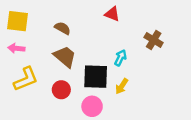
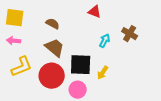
cyan arrow: (120, 58) -> (105, 41), moved
red circle: (61, 90) -> (52, 76), size x1.6

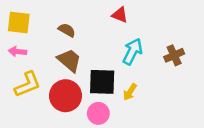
brown cross: (130, 34) -> (174, 55), moved, turned 35
cyan arrow: (105, 41) -> (132, 52), size x1.5

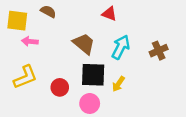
brown semicircle: (67, 30) -> (48, 11), moved
pink arrow: (18, 52) -> (30, 41), moved
brown trapezoid: (69, 60) -> (84, 44), moved
red circle: (66, 96) -> (60, 87), size x0.6

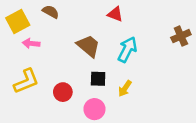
yellow square: (17, 21) -> (18, 21), turned -35
brown cross: (159, 51) -> (181, 36), moved
black square: (93, 75) -> (98, 79), size x0.6

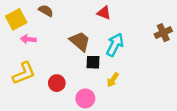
black square: (98, 79) -> (93, 62), moved

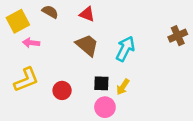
red triangle: (104, 13) -> (87, 14), moved
black square: (93, 62) -> (101, 83), moved
pink circle: (85, 98) -> (105, 107), moved

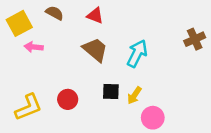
yellow L-shape: (26, 80) -> (28, 107), moved
pink circle: (105, 107) -> (153, 118), moved

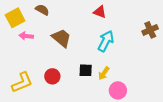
red triangle: (95, 16) -> (100, 12), moved
brown trapezoid: (95, 50) -> (61, 38), moved

